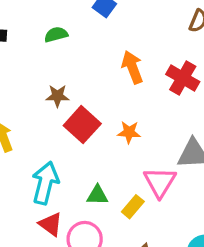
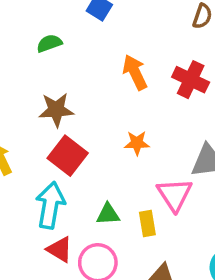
brown star: (57, 96) -> (56, 110), size x1.4
red square: (82, 125) -> (68, 156), moved
yellow rectangle: (133, 207) -> (147, 224), turned -45

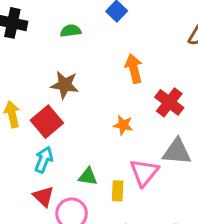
red cross: (191, 80) -> (169, 102), moved
red square: (68, 156) -> (47, 122), moved
cyan arrow: (50, 205) -> (44, 160), size x0.7

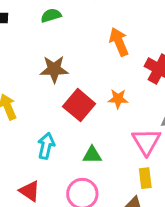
red square: (47, 122) -> (79, 105), moved
yellow rectangle: (118, 191) -> (145, 178), moved
red triangle: (44, 196) -> (30, 191), moved

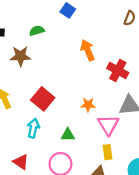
brown star: (54, 69) -> (20, 56), moved
orange star: (118, 99) -> (88, 105), moved
red square: (79, 105) -> (43, 99), moved

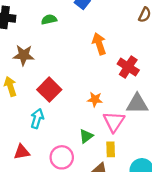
brown star: (20, 56) -> (24, 55), moved
green triangle: (68, 135) -> (86, 136), moved, turned -40
red triangle: (21, 162) -> (22, 152), turned -49

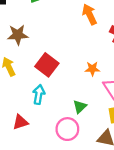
green triangle: (86, 136) -> (80, 107), moved
red triangle: (22, 152) -> (20, 122), moved

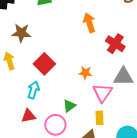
red triangle: (20, 122) -> (28, 116), moved

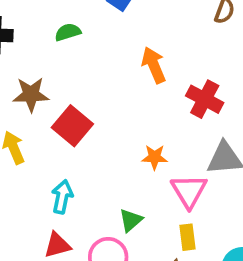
red square: (44, 64) -> (72, 126), moved

